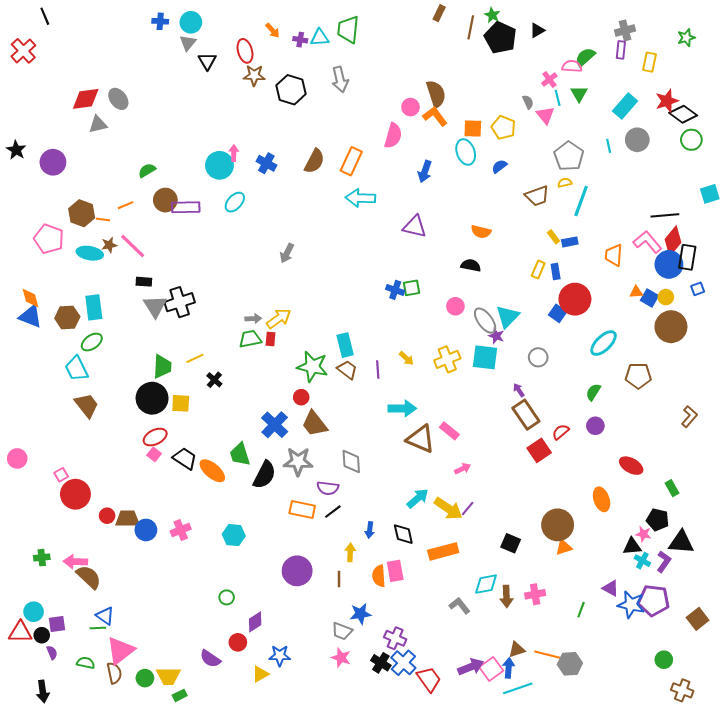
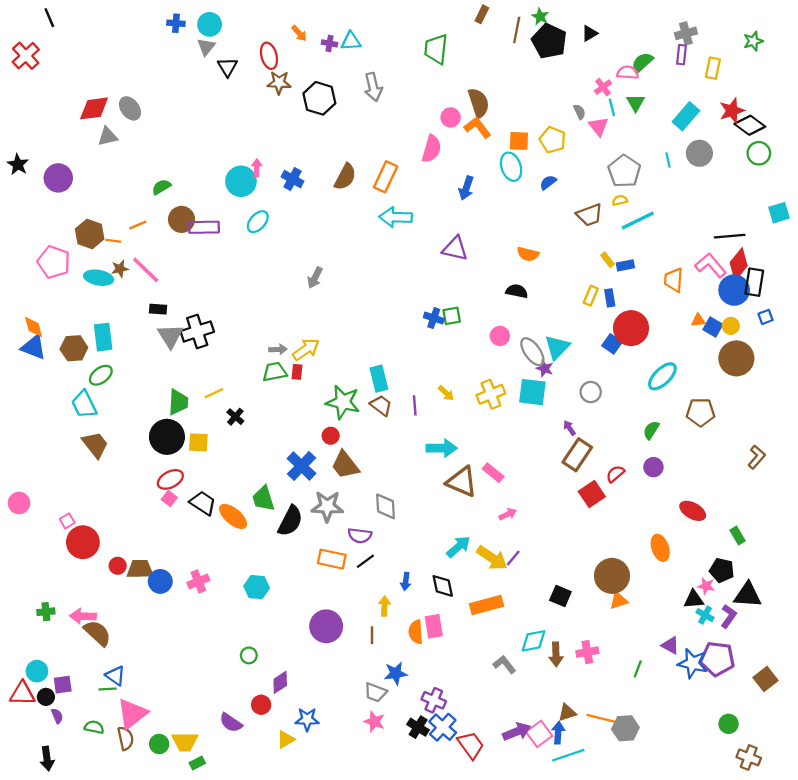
green trapezoid: (348, 29) -> (436, 49), moved
cyan line: (581, 201) -> (638, 221), turned 44
brown rectangle: (526, 415) -> (577, 455), turned 68

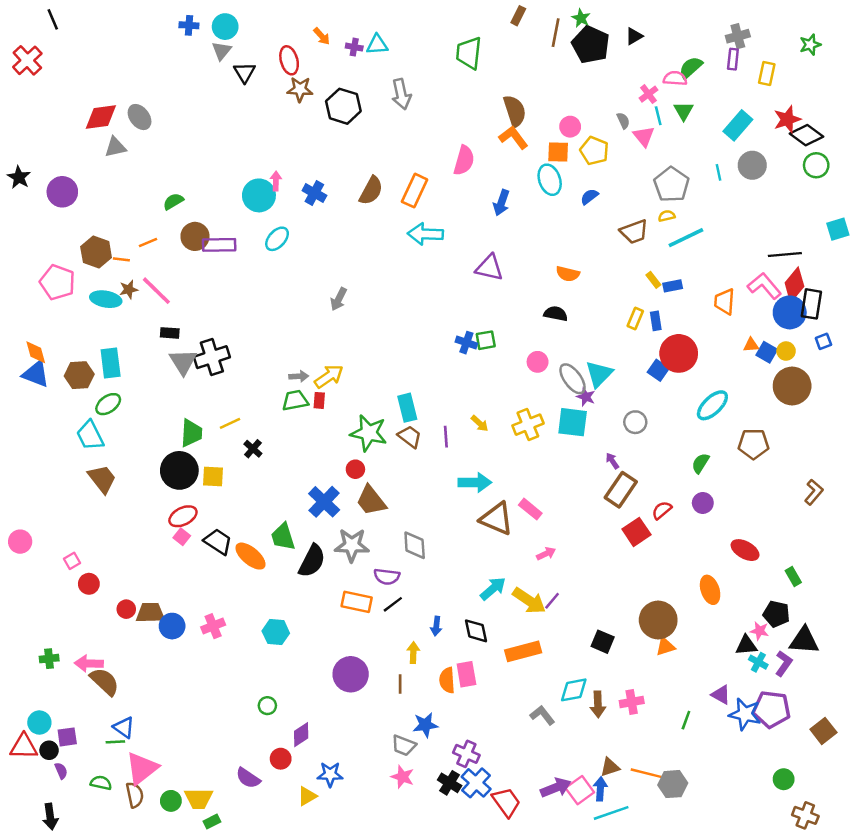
pink circle: (451, 117) -> (570, 127), moved
red circle: (83, 542) -> (89, 584), size x0.6

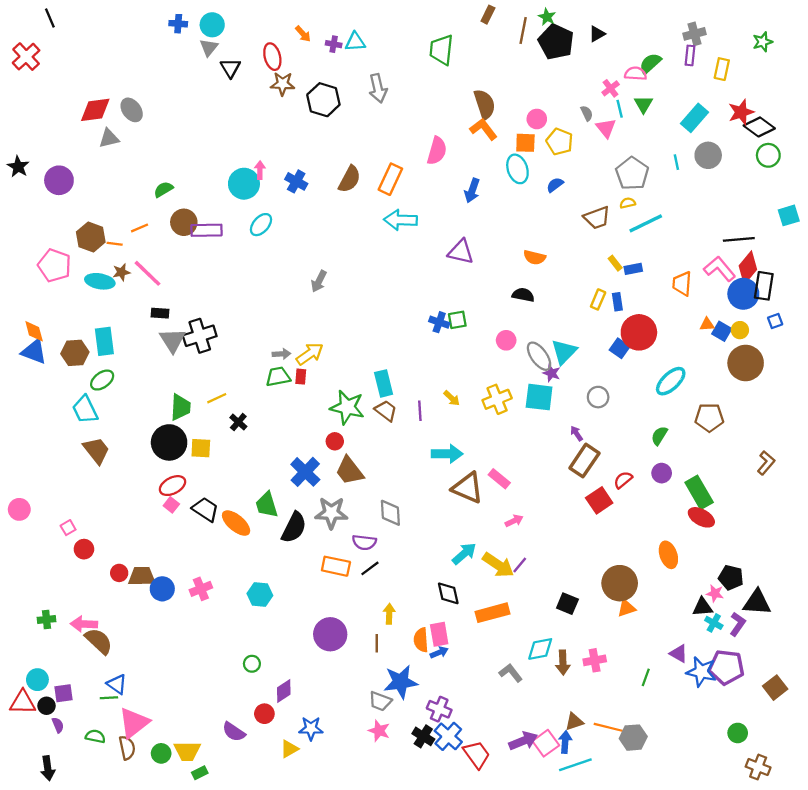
green rectangle: (793, 577) -> (699, 492), moved, size x1.8
blue arrow: (436, 626) -> (439, 652), moved, turned -120
blue star: (425, 725) -> (401, 682), size x1.4

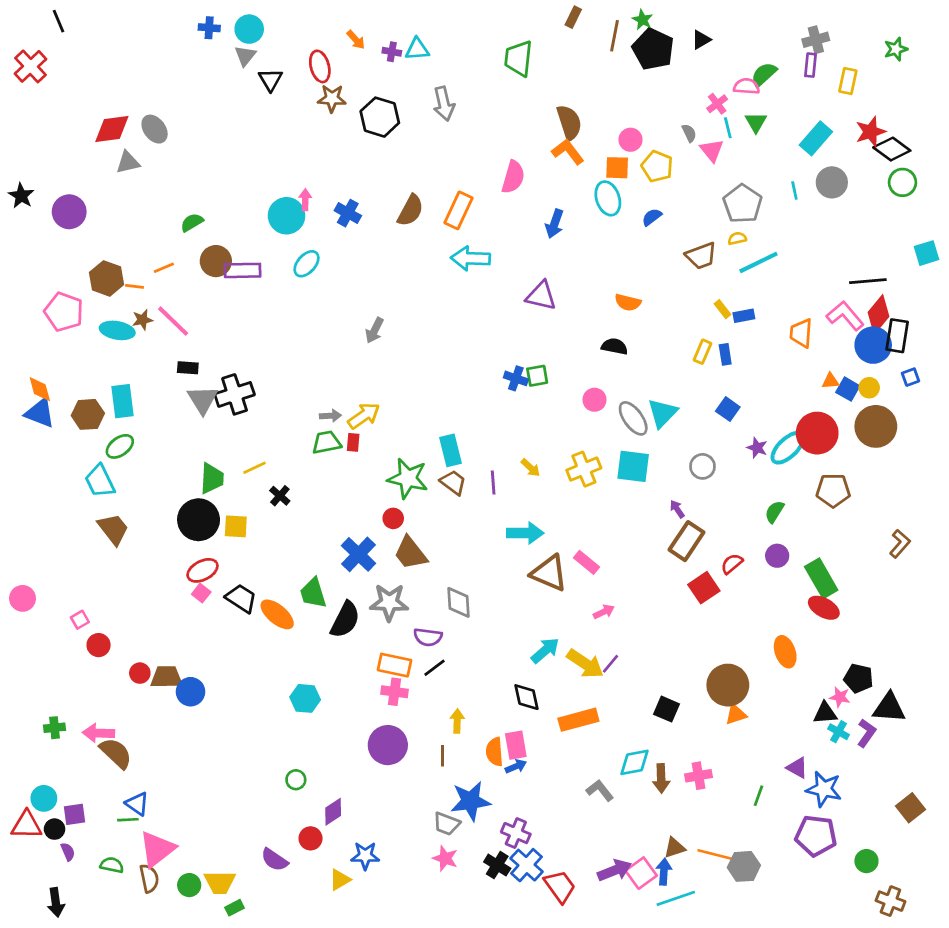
red circle: (639, 332) -> (817, 433), moved
purple star: (552, 373) -> (757, 448), moved
pink cross: (201, 589) -> (395, 692), moved, turned 30
purple pentagon: (726, 667) -> (816, 836), moved

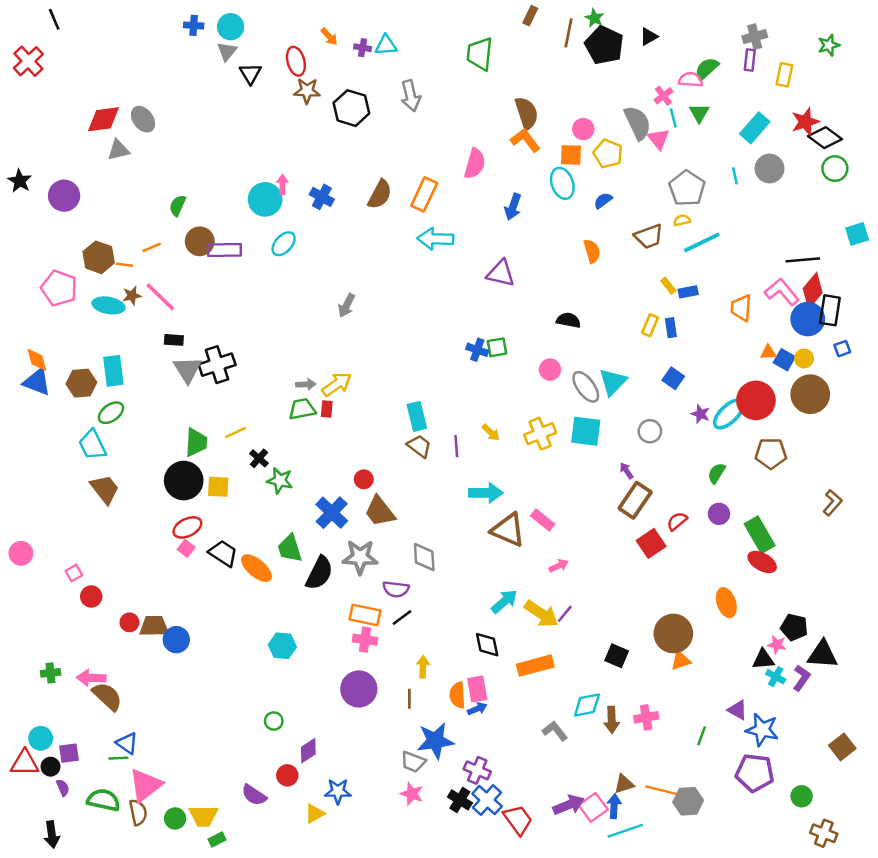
gray semicircle: (689, 133) -> (638, 123), size x2.0
green semicircle: (192, 222) -> (178, 206), turned -35
orange semicircle: (628, 302) -> (592, 251), moved, turned -120
green star: (408, 478) -> (280, 481), moved, size x0.7
green semicircle: (112, 865) -> (104, 800), size x1.5

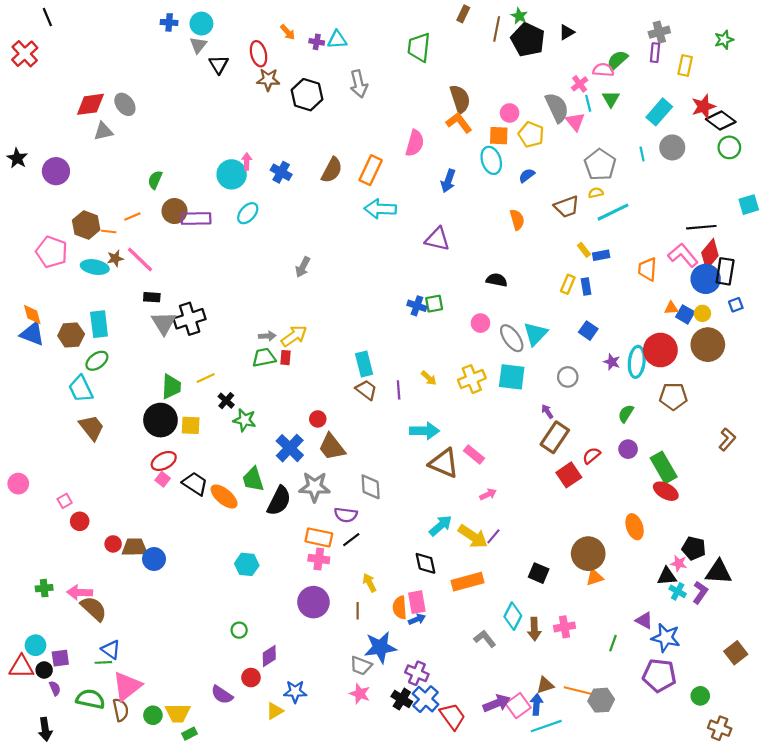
cyan ellipse: (729, 414) -> (637, 362), turned -40
yellow arrow: (423, 667) -> (369, 583), turned -30
cyan diamond: (587, 705) -> (513, 616), turned -52

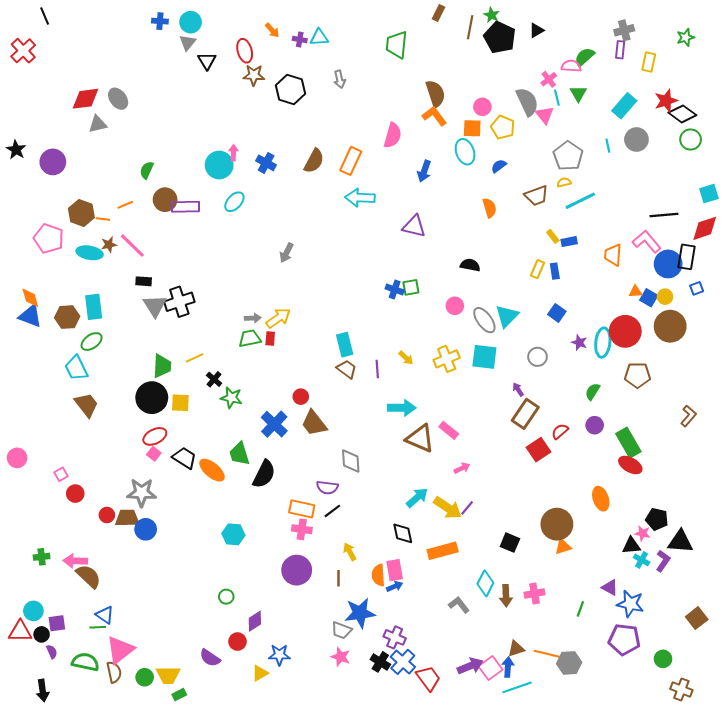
gray arrow: (359, 84) -> (340, 79), size x0.7
red diamond: (710, 254) -> (705, 228), moved, turned 32
gray star: (315, 487) -> (142, 493), moved

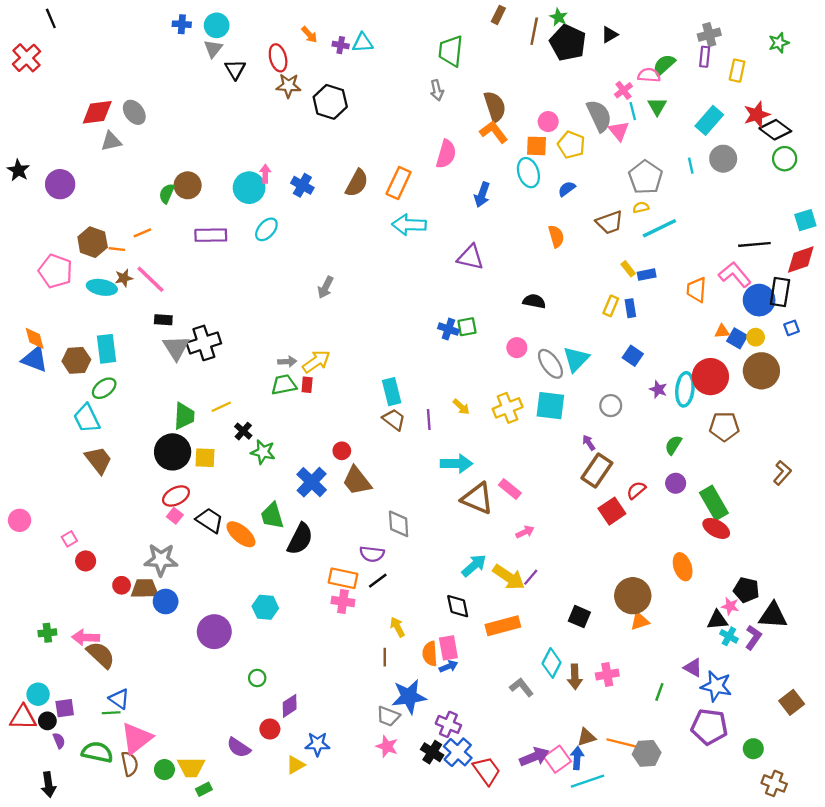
gray arrow: (340, 79) -> (437, 90), moved
brown circle: (165, 200) -> (188, 185), moved
purple circle: (297, 570) -> (214, 632), moved

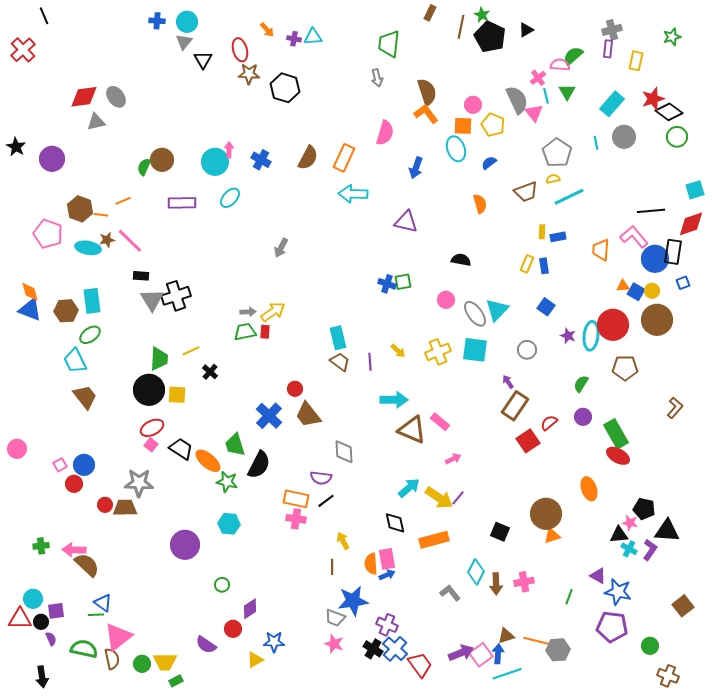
yellow rectangle: (628, 269) -> (542, 232), turned 40
green star: (263, 452) -> (227, 482), moved
blue circle: (166, 601) -> (84, 465), moved

